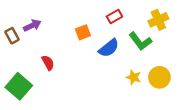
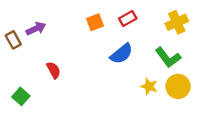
orange square: (83, 32) -> (95, 22), moved
green L-shape: (140, 41) -> (168, 57), moved
green square: (19, 86) -> (21, 96), size x0.6

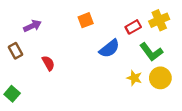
red rectangle: (128, 19) -> (133, 27), moved
brown rectangle: (13, 40) -> (15, 51), moved
green square: (21, 96) -> (12, 94), moved

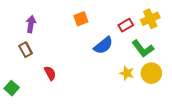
purple arrow: (32, 26) -> (31, 24), turned -56
brown rectangle: (15, 51) -> (26, 50), moved
red semicircle: (48, 63) -> (50, 73), moved

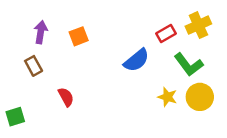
orange square: (81, 19) -> (79, 36), moved
green square: (12, 88) -> (15, 117), turned 32

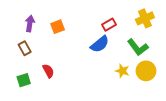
red rectangle: (166, 34) -> (109, 25), moved
green square: (15, 117) -> (24, 80), moved

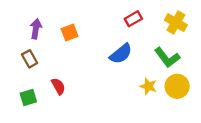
yellow cross: (145, 18) -> (176, 23), turned -36
red rectangle: (109, 25) -> (133, 19), moved

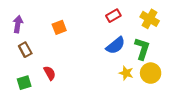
purple arrow: (36, 29) -> (18, 24), moved
blue semicircle: (121, 54) -> (116, 45), moved
green L-shape: (167, 58) -> (142, 49), turned -125

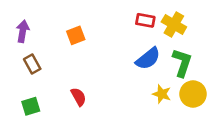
red rectangle: (113, 16) -> (145, 20), turned 40
yellow cross: (150, 19) -> (174, 24), moved
red semicircle: (50, 73) -> (79, 97), moved

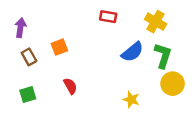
red rectangle: (145, 20) -> (108, 17), moved
orange square: (76, 35) -> (59, 47), moved
yellow star: (162, 94) -> (131, 99), moved

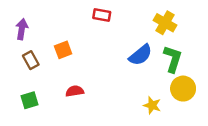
red rectangle: (108, 17) -> (102, 15), moved
red semicircle: (70, 86) -> (75, 91), turned -70
yellow star: (131, 99) -> (152, 105), moved

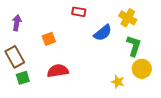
blue semicircle: (140, 55) -> (103, 33), moved
brown rectangle: (31, 60) -> (15, 57), moved, size x1.5
red semicircle: (75, 91) -> (58, 71), size x1.5

